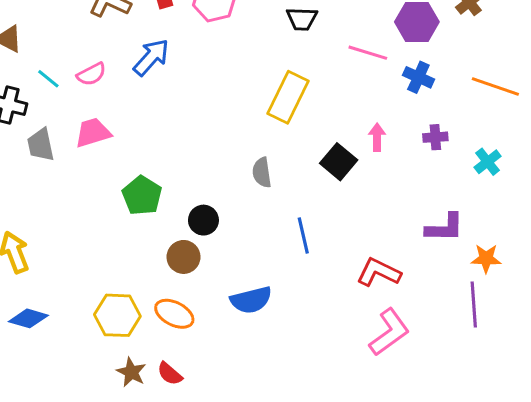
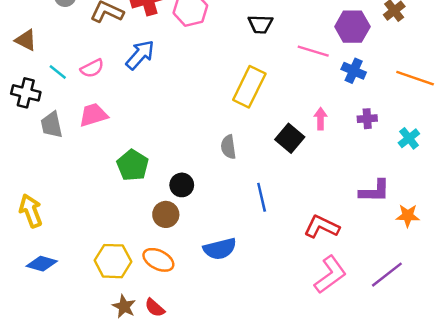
purple line: (474, 305) -> (387, 275), moved, turned 56

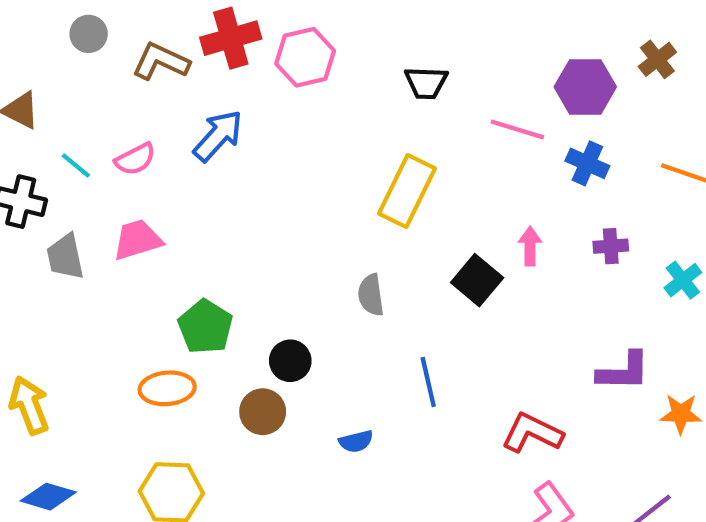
blue semicircle: (220, 249) -> (356, 441), moved, size x0.6
orange ellipse: (158, 260) -> (167, 388), moved, turned -32

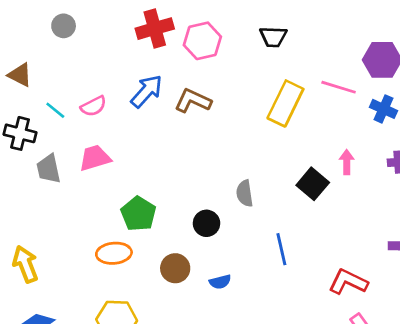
brown L-shape: (161, 61) -> (193, 101), moved
black trapezoid: (426, 83) -> (273, 37), moved
yellow rectangle: (407, 191) -> (285, 103), moved
black circle: (290, 361) -> (206, 223), moved
blue semicircle: (356, 441) -> (220, 282), moved

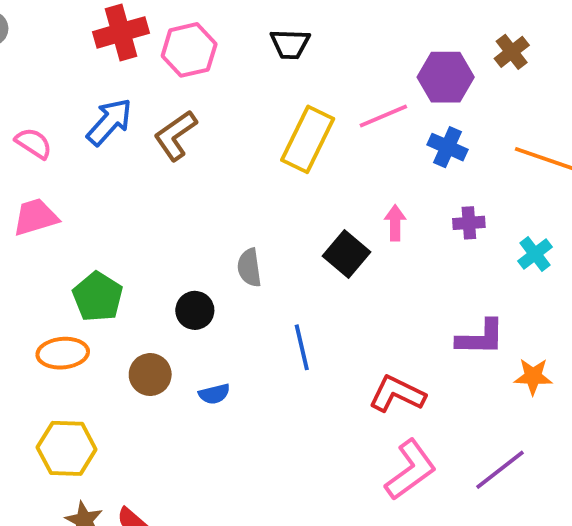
pink line: (339, 87) -> (383, 116), turned -40
brown L-shape: (193, 101) -> (175, 135), turned -60
pink semicircle: (93, 106) -> (34, 143), turned -120

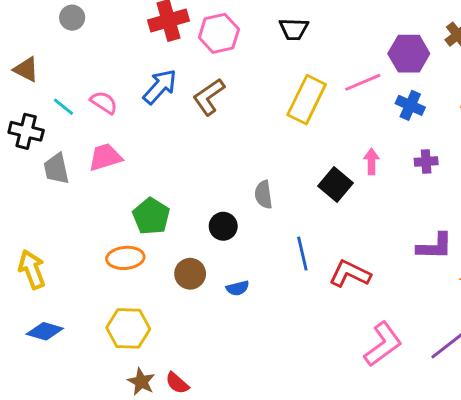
red L-shape: (397, 394) -> (350, 274), moved

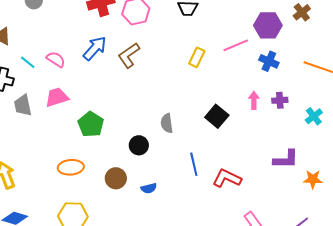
yellow rectangle: (307, 100) -> (197, 57), size x0.6
pink arrow: (371, 161) -> (254, 100), moved
green pentagon: (151, 216) -> (91, 124), moved

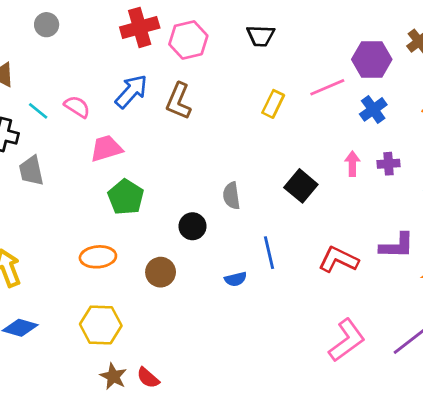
brown L-shape: (129, 55) -> (179, 101), turned -32
blue cross: (269, 61) -> (373, 109), turned 30
pink trapezoid: (57, 97) -> (106, 148), moved
red L-shape: (227, 178) -> (338, 260), moved
blue semicircle: (149, 188) -> (236, 279), moved

